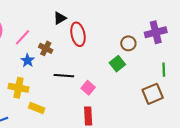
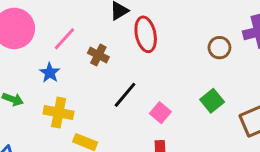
blue star: (28, 61) -> (50, 73), moved
green square: (117, 64) -> (212, 101), moved
black line: (64, 76) -> (125, 95), turned -54

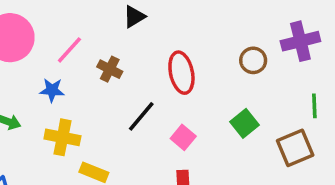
red ellipse: (146, 34) -> (181, 73), moved
blue star: (50, 73) -> (52, 90), turned -30

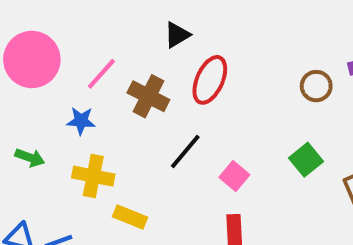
brown cross: (110, 69) -> (148, 96), size x1.4
red ellipse: (181, 73) -> (210, 80), moved, turned 36

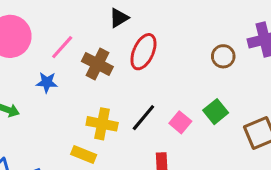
black line: (185, 152) -> (143, 118), moved
yellow cross: (93, 176) -> (102, 124), moved
pink square: (234, 176) -> (180, 122), moved

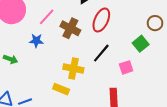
green square: (216, 112) -> (141, 44), moved
black line: (143, 118) -> (101, 53), moved
pink square: (180, 122) -> (126, 67), turned 32

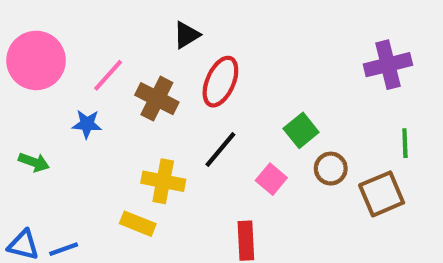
brown circle: (155, 23) -> (331, 169), moved
pink square: (126, 67) -> (271, 179), turned -32

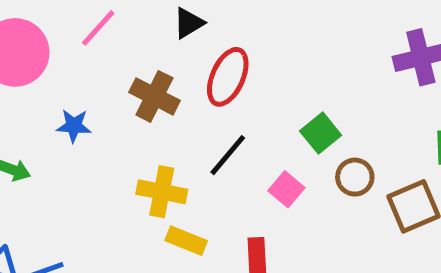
pink line: (108, 75) -> (98, 28), moved
yellow rectangle: (138, 224) -> (186, 241), moved

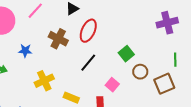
pink square: (286, 189) -> (112, 85), moved
yellow cross: (162, 192) -> (44, 81), moved, turned -36

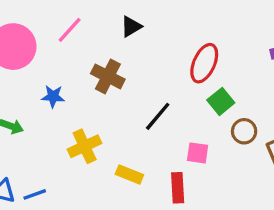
red ellipse: (88, 31) -> (204, 63), moved
pink square: (112, 85) -> (198, 153), turned -32

